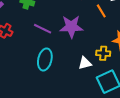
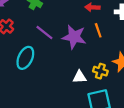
orange line: (101, 11) -> (98, 30), moved
cyan ellipse: (45, 59) -> (25, 58), moved

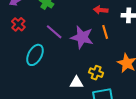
yellow cross: (100, 71) -> (96, 73), moved
white triangle: (80, 77) -> (76, 82), moved

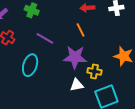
orange line: (105, 32) -> (81, 30), moved
purple star: (82, 37) -> (75, 57), moved

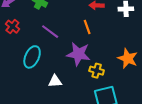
white triangle: (77, 85) -> (55, 81), moved

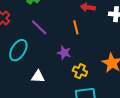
purple star: (78, 54) -> (64, 53), size x0.6

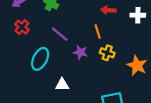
purple star: (64, 53) -> (80, 52), moved
yellow cross: (80, 71) -> (107, 53), moved

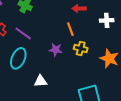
white cross: (138, 15) -> (107, 20), moved
purple line: (60, 34) -> (23, 33), moved

